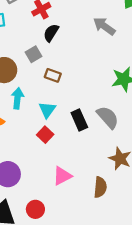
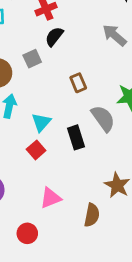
brown rectangle: (53, 75) -> (78, 83), moved, turned 42
gray semicircle: (108, 117) -> (103, 118), moved
red circle: (35, 209) -> (27, 233), moved

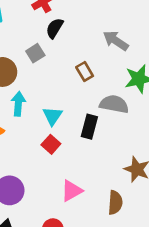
gray arrow: (115, 35) -> (116, 41), moved
gray semicircle: (103, 118) -> (114, 104), turned -36
black rectangle: (76, 137) -> (89, 127), turned 40

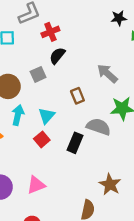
cyan triangle: (53, 116) -> (47, 116), moved
red square: (51, 144) -> (42, 139), moved
pink triangle: (72, 191) -> (36, 185), moved

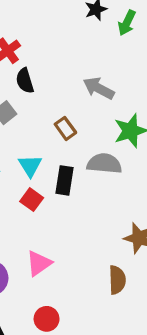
black semicircle: (57, 56) -> (25, 81), turned -42
black rectangle: (75, 143) -> (65, 180), moved

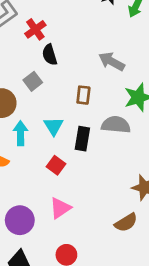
brown rectangle: (65, 128) -> (83, 95), turned 42
red square: (32, 200) -> (56, 165), moved
brown semicircle: (117, 280) -> (126, 223), turned 60

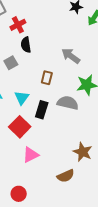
red square: (56, 165) -> (20, 127), size x1.5
pink triangle: (60, 208) -> (31, 155), moved

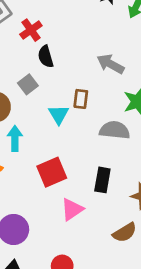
cyan triangle: (22, 98) -> (59, 115), moved
black rectangle: (42, 110) -> (102, 180), moved
red square: (20, 127) -> (52, 172), turned 30

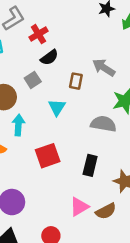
black semicircle: (46, 57) -> (49, 57), turned -114
brown rectangle: (81, 99) -> (76, 81), moved
pink triangle: (72, 209) -> (79, 207), moved

